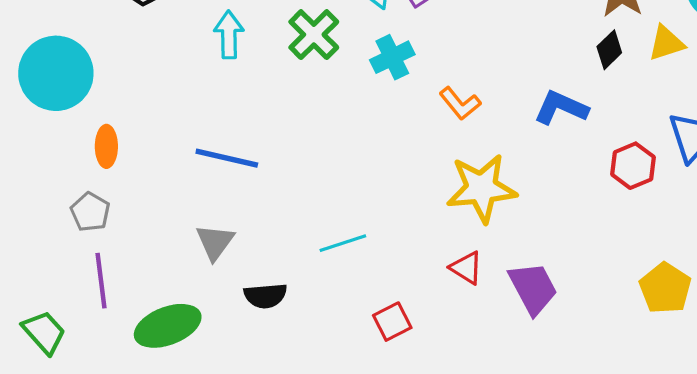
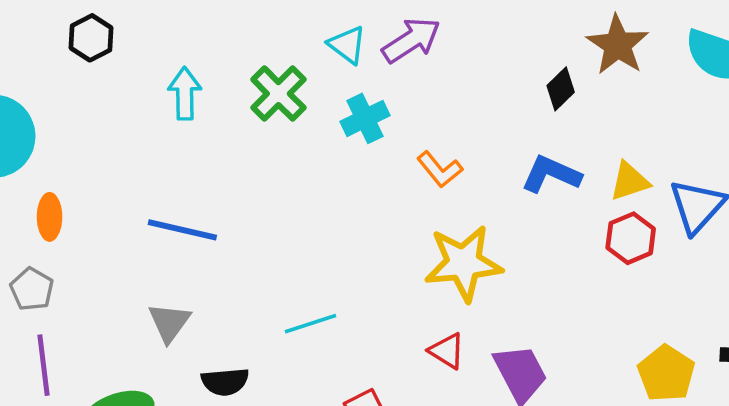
yellow triangle: (666, 43) -> (629, 181), moved
black diamond: (609, 50) -> (561, 89), moved

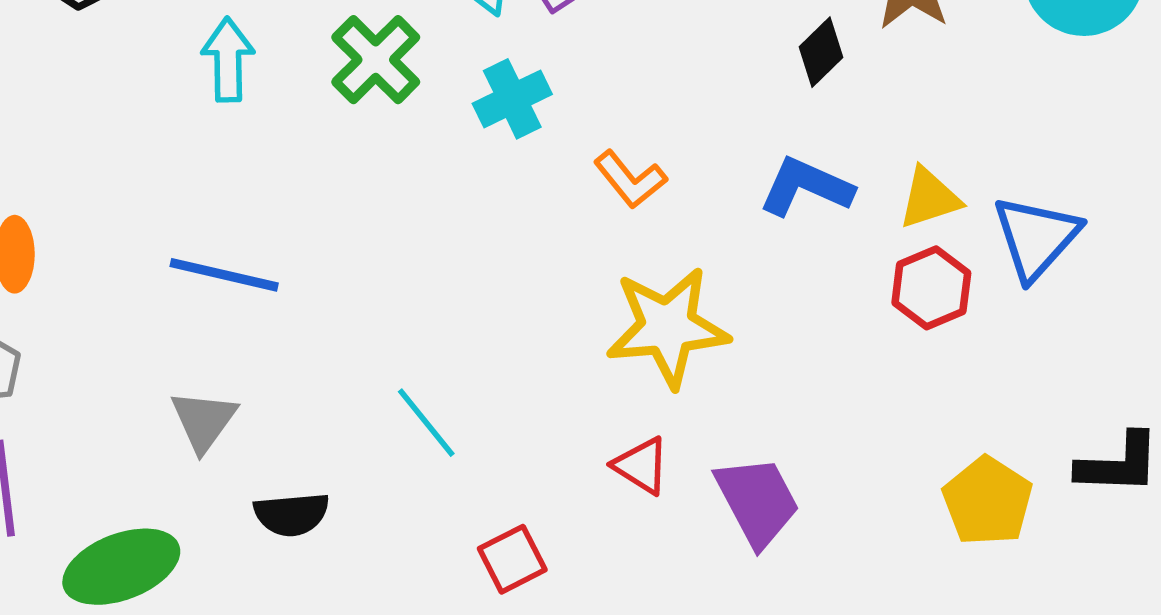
cyan line: (310, 324) -> (426, 423), turned 69

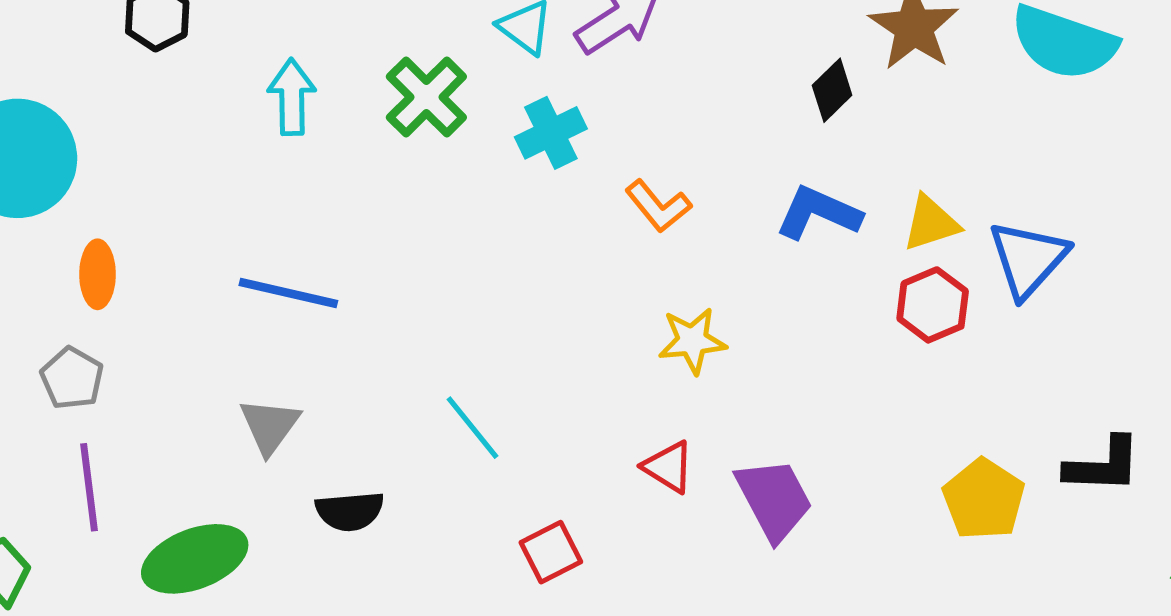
yellow star: (668, 327) -> (692, 341), size x0.6

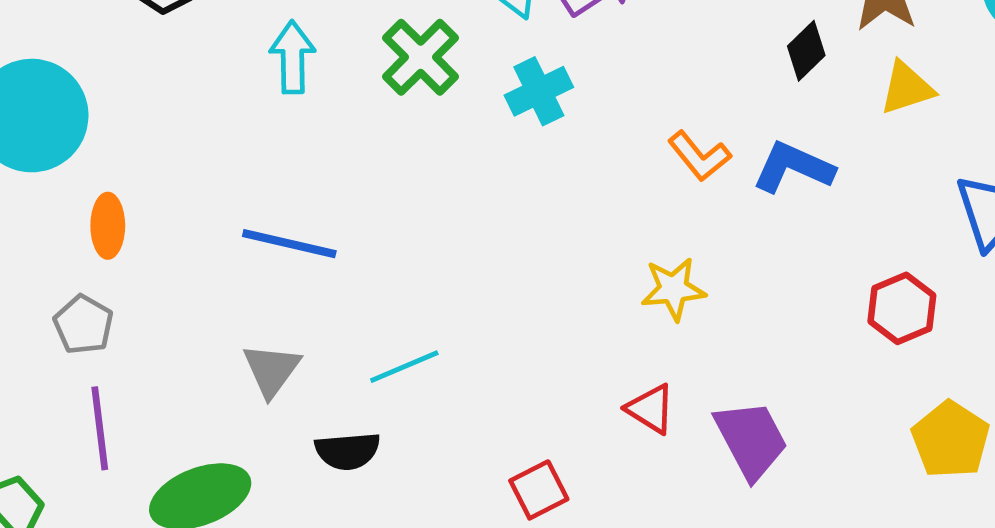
orange L-shape: (658, 206) -> (699, 156), moved
yellow triangle: (931, 223) -> (907, 88), moved
red hexagon: (933, 305) -> (902, 308), moved
cyan line: (472, 428) -> (404, 367), moved, turned -74

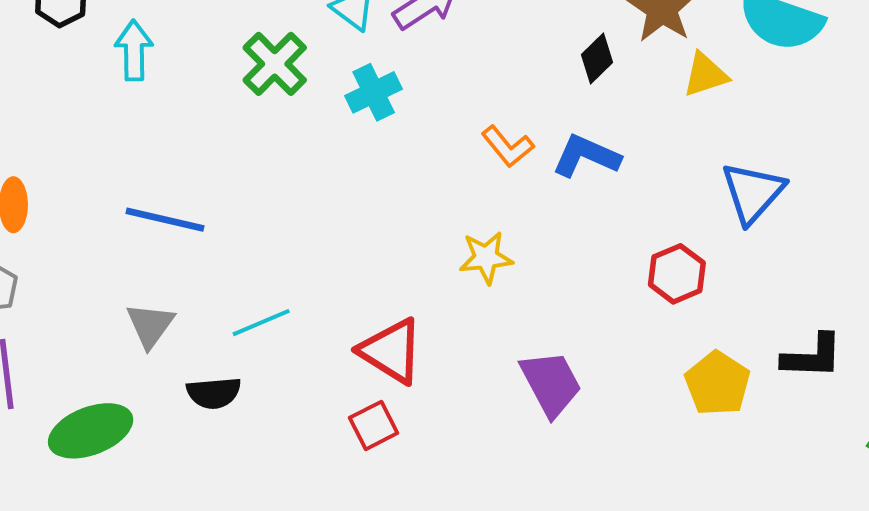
cyan arrow: (293, 57) -> (134, 50), moved
yellow triangle: (907, 88) -> (705, 75), moved
red triangle: (651, 409) -> (391, 351), moved, size x1.6

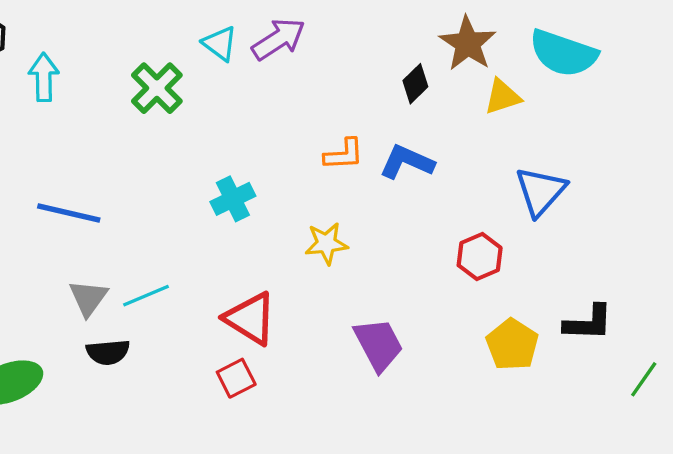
cyan cross: (374, 92) -> (233, 199), moved
orange L-shape: (508, 146) -> (344, 154), turned -54
gray triangle: (150, 325) -> (88, 298), moved

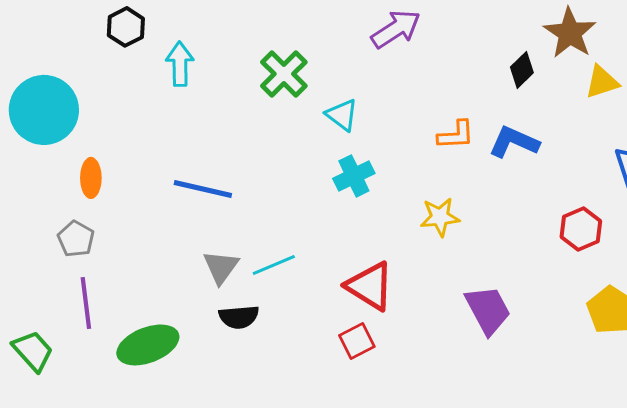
cyan triangle: (220, 43) -> (342, 115), moved

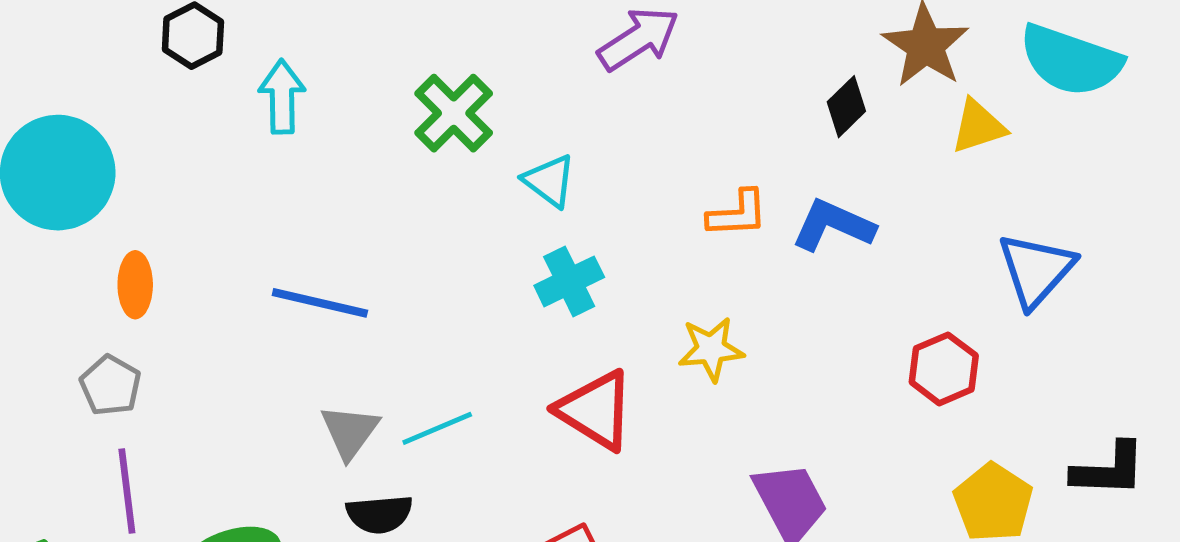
red triangle: (370, 286) -> (596, 410), moved

